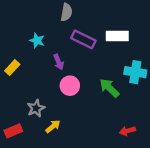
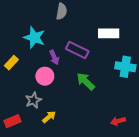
purple rectangle: (83, 39) -> (77, 50), moved
cyan star: (37, 40) -> (34, 37), size x1.5
pink circle: (70, 86) -> (45, 76), moved
green arrow: (109, 88) -> (86, 81), moved

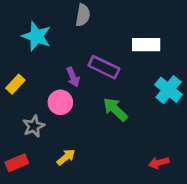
cyan star: (34, 37) -> (36, 36), moved
cyan cross: (125, 67) -> (169, 90), turned 30
gray star: (33, 100) -> (34, 126), moved

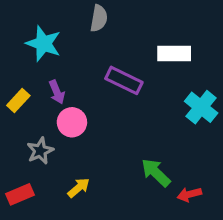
purple arrow: (73, 77) -> (57, 92), moved
green arrow: (115, 109) -> (156, 173), moved

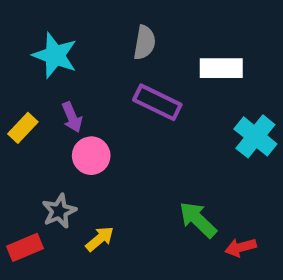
gray semicircle: (99, 18) -> (145, 43), moved
gray star: (40, 151) -> (59, 211), moved

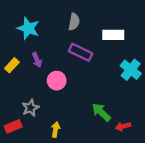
pink circle: (91, 156) -> (57, 81), moved
yellow arrow: (100, 239) -> (56, 130), moved, turned -40

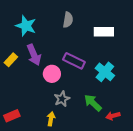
purple rectangle: (81, 52) -> (74, 61), moved
purple arrow: (37, 60) -> (34, 55), size x1.5
cyan cross: (131, 70) -> (105, 72), moved
gray star: (30, 108) -> (62, 99), moved

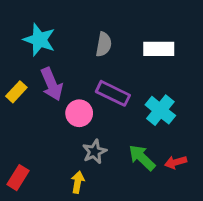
gray semicircle: (68, 20) -> (104, 44), moved
red rectangle: (12, 116) -> (18, 178), turned -35
red arrow: (113, 116) -> (176, 162), moved

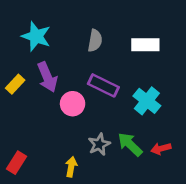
gray star: (94, 152) -> (99, 144), moved

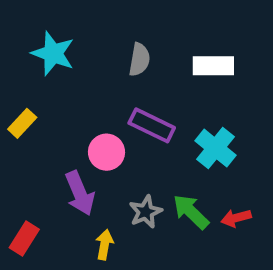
purple arrow: (47, 77) -> (80, 193), moved

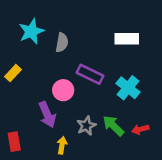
cyan star: (53, 53) -> (31, 31), turned 30
gray semicircle: (139, 60) -> (62, 42), moved
red rectangle: (24, 238) -> (14, 142), turned -42

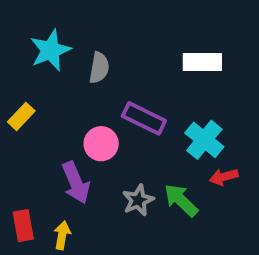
red arrow: (140, 129) -> (224, 177), moved
yellow arrow: (62, 145) -> (62, 235), moved

